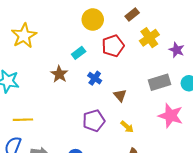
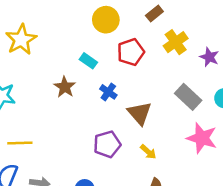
cyan rectangle: (79, 53) -> (88, 61), turned 72
gray rectangle: (159, 82) -> (188, 97), turned 60
brown triangle: (120, 95) -> (139, 113), size x1.5

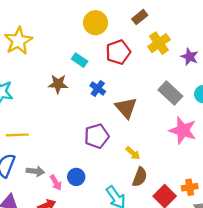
brown star: (65, 87) -> (58, 84), turned -30
yellow arrow: (148, 152) -> (133, 153), moved

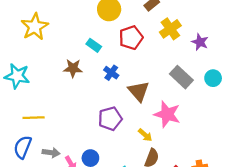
pink star: (183, 130) -> (167, 114), moved

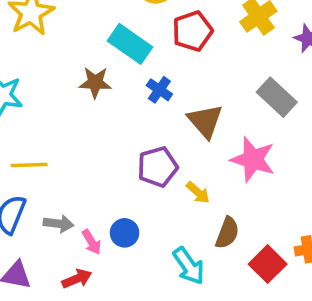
cyan rectangle: (94, 45) -> (130, 44), size x1.6
yellow arrow: (145, 135) -> (198, 193), moved

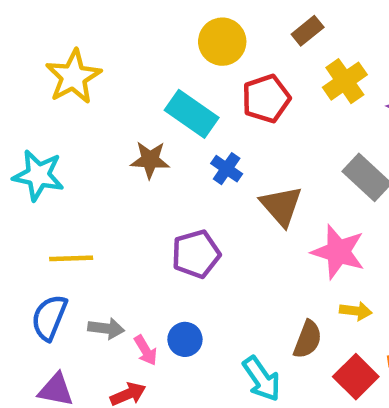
purple pentagon: (158, 167) -> (196, 254), moved
yellow arrow: (198, 193) -> (356, 311), moved, turned -35

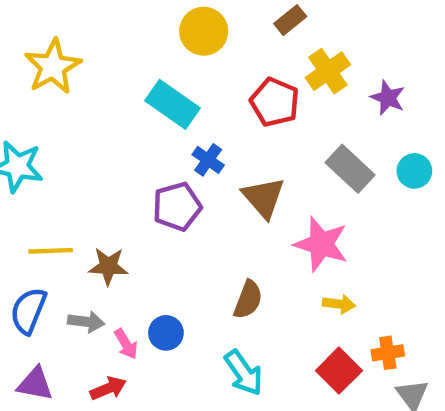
red pentagon: (266, 99) -> (275, 102), moved, turned -30
brown star: (150, 160) -> (108, 266), moved
purple pentagon: (196, 254) -> (177, 206), moved
brown semicircle: (308, 339) -> (248, 300), moved

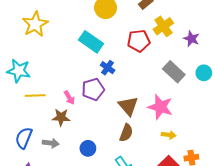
red pentagon: (275, 102) -> (139, 41), turned -30
brown triangle: (264, 198) -> (128, 106), moved
yellow line: (51, 251) -> (35, 96), moved
pink arrow: (126, 344) -> (69, 98), moved

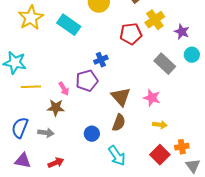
cyan rectangle: (91, 42) -> (69, 25), moved
blue cross: (108, 68) -> (101, 60), turned 32
cyan circle: (204, 73) -> (192, 55), moved
pink star: (160, 107) -> (152, 98), size x0.7
blue circle: (88, 148) -> (92, 134), moved

